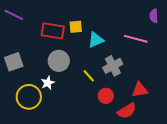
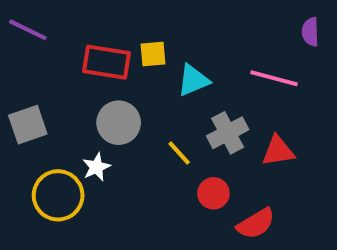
red triangle: (140, 90) -> (278, 151), moved

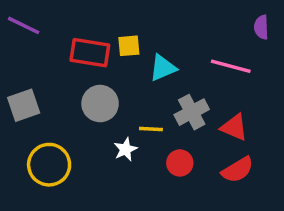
red triangle: (278, 151) -> (234, 127), turned 32
yellow line: (179, 153) -> (151, 129), turned -45
white star: (96, 167) -> (125, 149), moved
red semicircle: (256, 224) -> (238, 170), moved

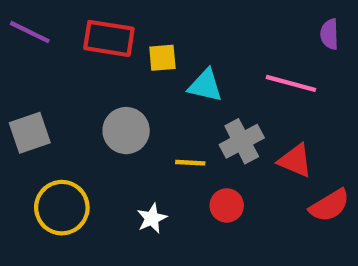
red rectangle: (90, 53) -> (109, 38), moved
cyan triangle: (163, 68) -> (205, 86), turned 36
white star: (125, 149) -> (152, 218), moved
red semicircle: (238, 170) -> (329, 205), moved

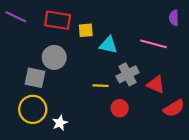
gray circle: (126, 131) -> (54, 57), moved
gray square: (30, 133) -> (35, 78), moved, turned 30
white star: (152, 218) -> (60, 123), moved

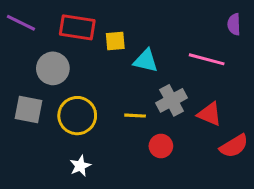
gray circle: (54, 57) -> (53, 68), moved
gray square: (35, 78) -> (29, 109), moved
yellow circle: (33, 109) -> (77, 116), moved

